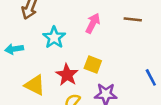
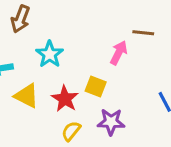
pink arrow: (93, 23) -> (119, 53), moved
yellow triangle: (35, 85) -> (27, 96), moved

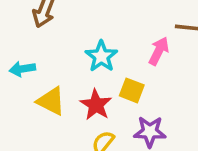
cyan star: (50, 54) -> (101, 56), moved

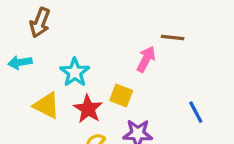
cyan star: (101, 56) -> (75, 72), moved
cyan arrow: (22, 69) -> (20, 62), moved

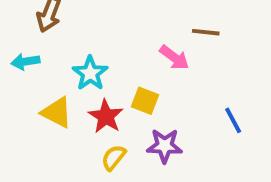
pink arrow: (146, 59) -> (174, 58), turned 100

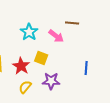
cyan star: (90, 73) -> (29, 32), moved
blue line: (233, 120) -> (86, 68), turned 32

